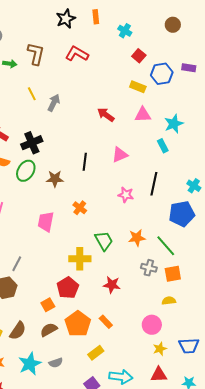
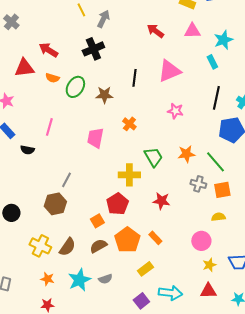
black cross: (32, 143) -> (93, 49), moved
pink triangle: (120, 155) -> (169, 71), size x1.4
black line: (154, 184) -> (216, 98), moved

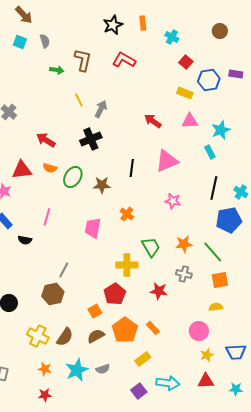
red triangle: (24, 68) -> (22, 170), moved
gray cross: (198, 184) -> (184, 274), moved

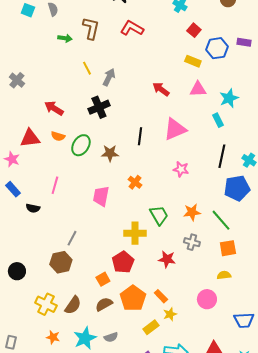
yellow star: (207, 355) -> (170, 314), moved

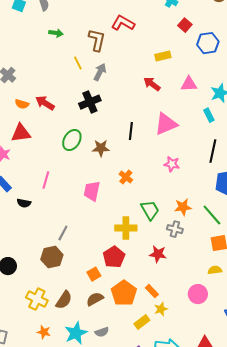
brown L-shape: (91, 28) -> (97, 40), moved
yellow rectangle: (193, 61) -> (163, 56), moved, turned -35
orange semicircle: (58, 136) -> (22, 104), moved
gray cross: (192, 242) -> (175, 229), moved

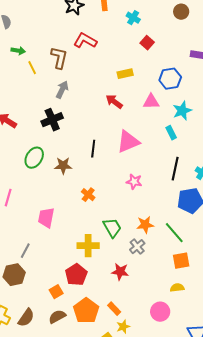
blue hexagon: (208, 43) -> (170, 79), moved
yellow line: (78, 63) -> (32, 68), moved
pink trapezoid: (92, 191) -> (46, 218), moved
gray cross: (175, 229) -> (137, 247), turned 35

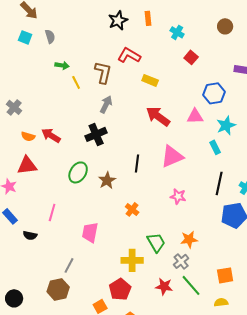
yellow rectangle: (125, 74) -> (150, 80), moved, turned 35
red arrow: (114, 102) -> (158, 116), size x1.4
brown star: (63, 166) -> (107, 180), turned -30
green line: (174, 233) -> (191, 285), moved

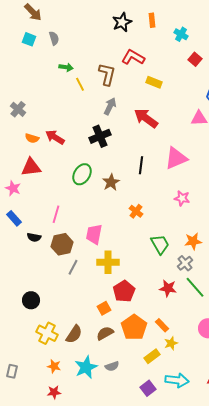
red arrow: (158, 116) -> (146, 118), moved
yellow cross: (132, 260) -> (108, 262), moved
brown hexagon: (58, 289) -> (62, 244), moved
black circle: (14, 298) -> (31, 300), moved

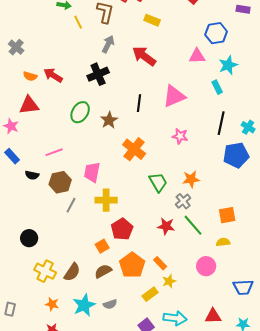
orange cross: (136, 211) -> (134, 149), size x1.6
pink line: (56, 214) -> (54, 152), turned 54

